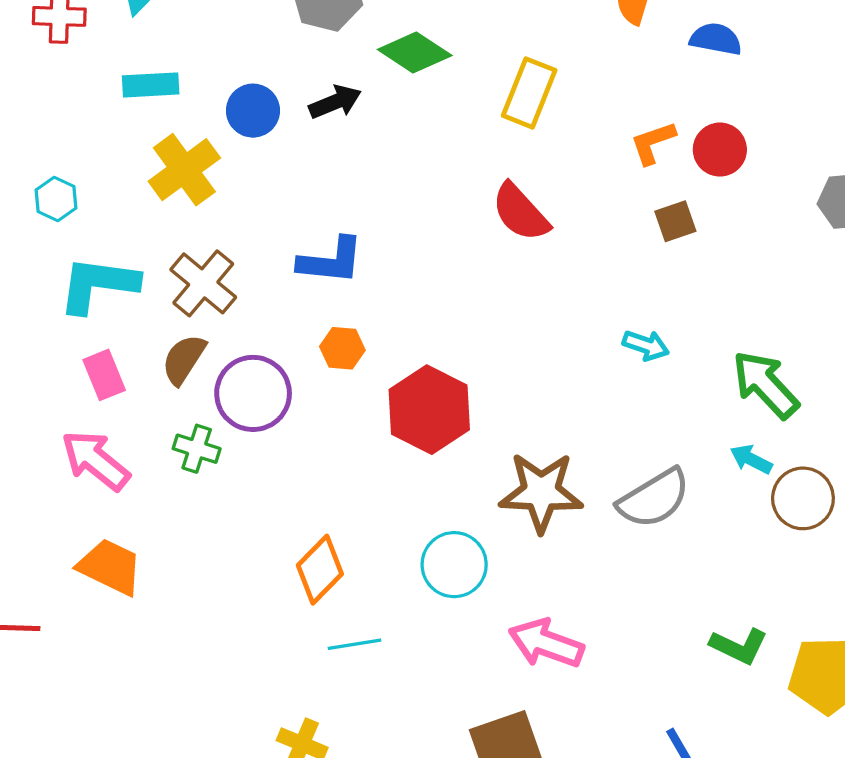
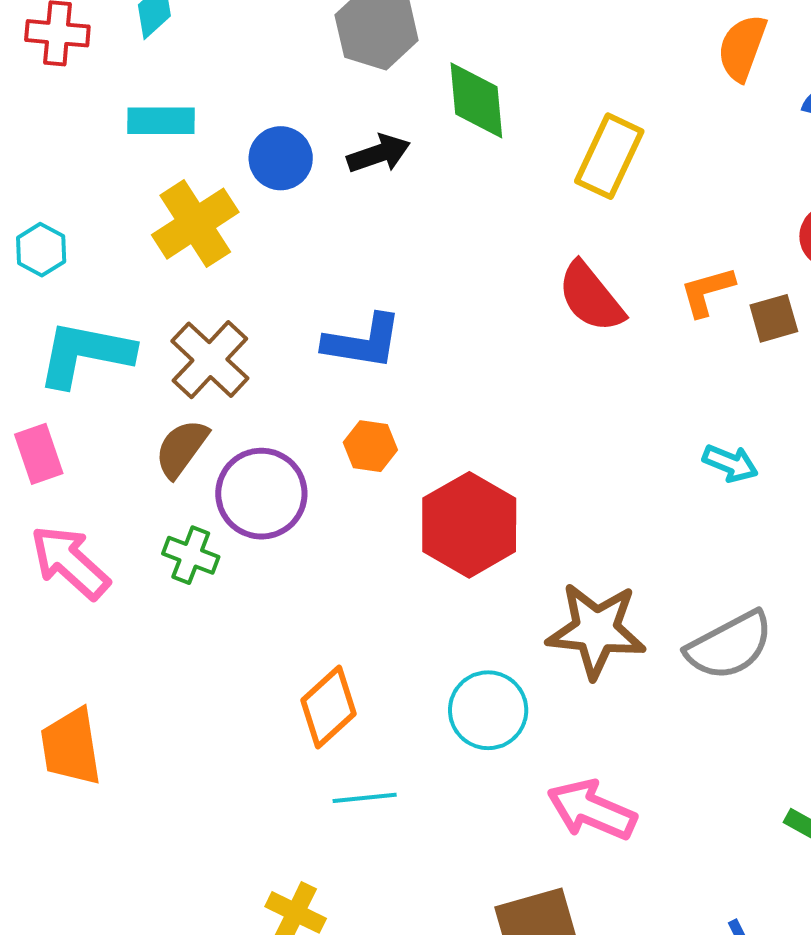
green diamond: (415, 52) -> (476, 100), turned 48
orange L-shape: (653, 143) -> (707, 291), moved
pink rectangle: (104, 375) -> (39, 454), moved
orange trapezoid: (110, 567) -> (71, 747), moved, turned -128

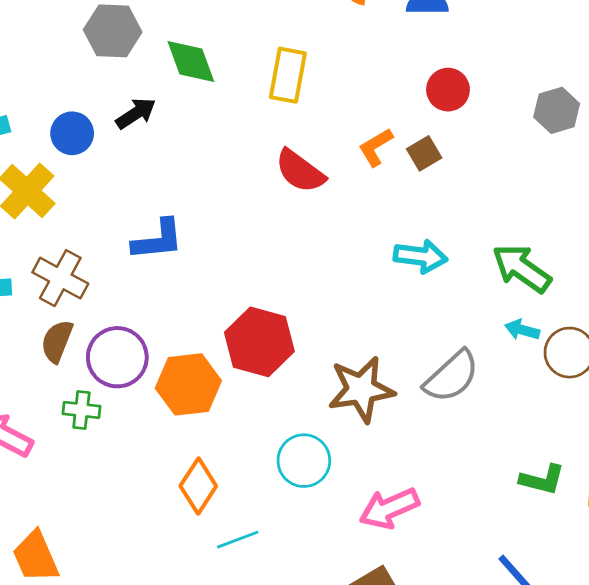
orange hexagon: (370, 446) -> (188, 384), moved, size x1.8
cyan arrow: (730, 463) -> (421, 256), size x1.4
pink arrow: (592, 810) -> (389, 508), turned -32

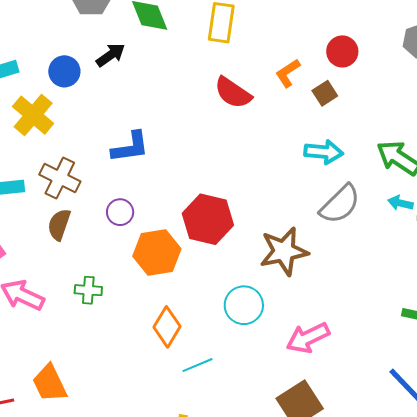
red circle: (448, 90) -> (342, 51), moved
brown square: (424, 153) -> (325, 93), moved
purple circle: (117, 357) -> (120, 212), moved, size x0.6
gray semicircle: (452, 376) -> (340, 204), moved
green cross: (81, 410) -> (88, 290), moved

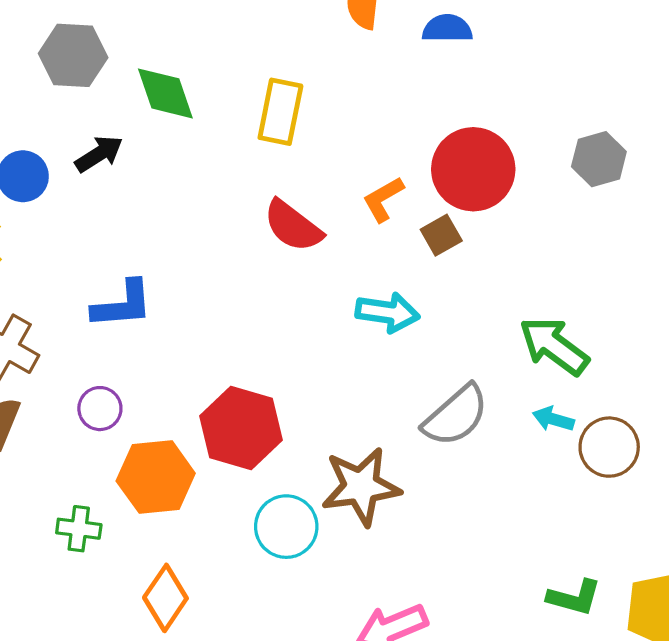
red circle: (342, 51) -> (473, 169), size x1.6
cyan arrow: (324, 152) -> (387, 312), moved
green cross: (88, 290) -> (79, 529), moved
cyan circle: (244, 305) -> (286, 527), moved

